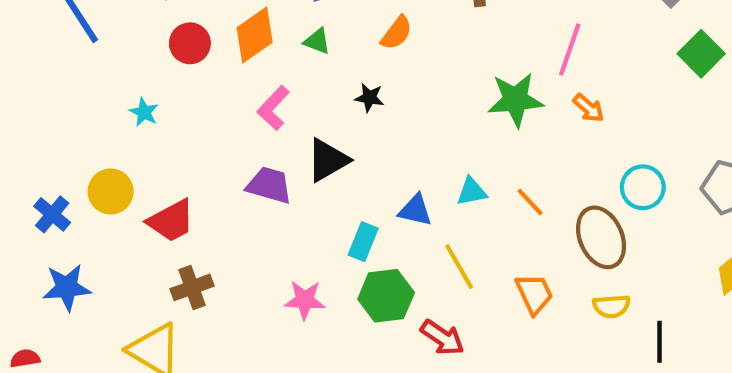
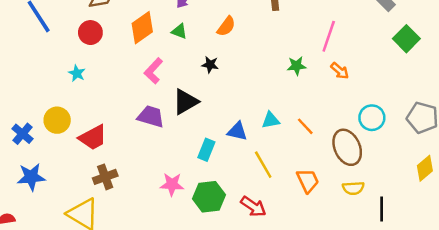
red circle: (190, 43) -> (90, 33), moved
green star: (515, 100) -> (297, 66), size x0.6
green hexagon: (386, 296) -> (209, 197), moved

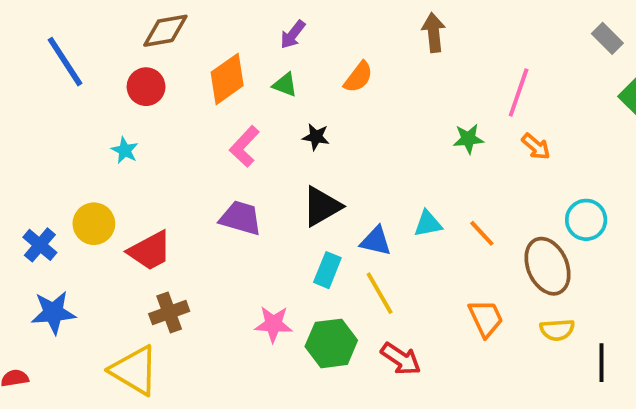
black star: (210, 65) -> (316, 137), moved
black triangle: (185, 102) -> (322, 206), moved
yellow line: (263, 165) -> (380, 293), moved

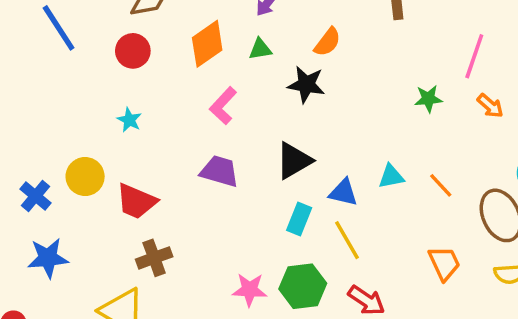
green triangle: (285, 85) -> (260, 49), turned -30
black star: (316, 137) -> (306, 85), moved, size x1.5
cyan star: (125, 150) -> (129, 120), moved
red trapezoid: (150, 251) -> (136, 201), turned 51
pink star: (273, 324) -> (250, 290), moved

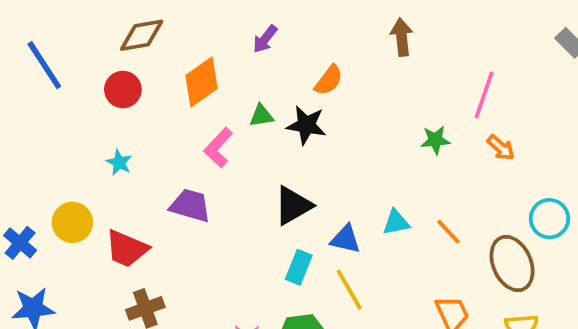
green triangle: (260, 49) -> (261, 116), moved
purple trapezoid: (220, 171) -> (190, 206), moved

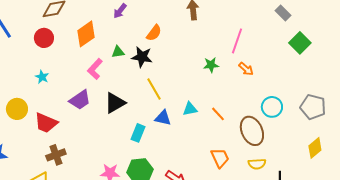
purple trapezoid: (190, 206) -> (80, 100), turned 130
black triangle: (293, 206) -> (115, 103), moved
yellow line: (349, 290) -> (154, 89), moved

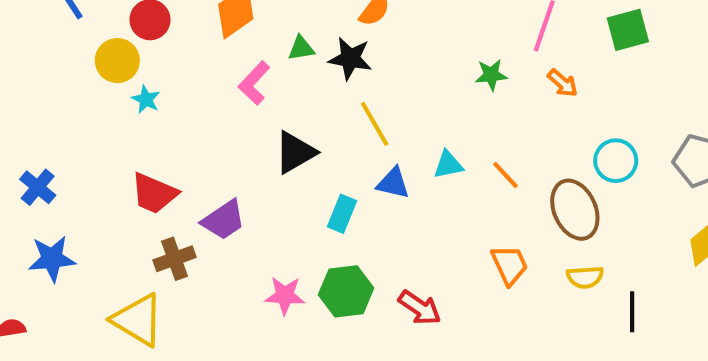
green square: (300, 43) -> (628, 30), moved, turned 30
purple trapezoid: (80, 100) -> (224, 220), moved
yellow circle: (17, 109) -> (117, 61), moved

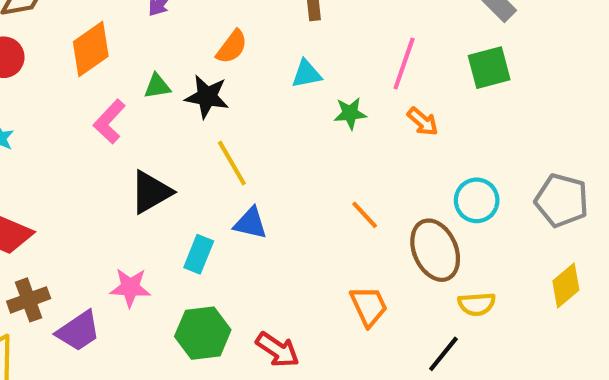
cyan triangle: (448, 165) -> (307, 74), moved
purple trapezoid: (224, 220) -> (78, 331), moved
yellow semicircle: (585, 277) -> (477, 304), moved
pink star: (285, 295) -> (130, 287), moved
black line: (632, 312) -> (443, 354), moved, turned 39

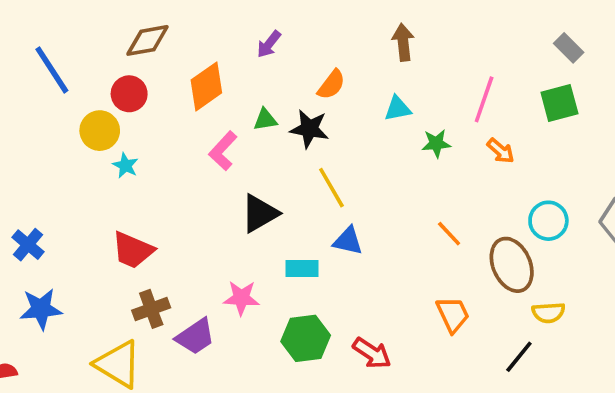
cyan rectangle: (199, 254) -> (302, 268), turned 68

